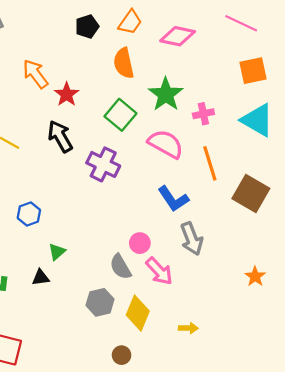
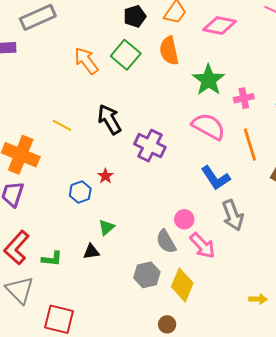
red star: (67, 94) -> (105, 176), moved, size x0.7
green square: (120, 115) -> (126, 55), moved
yellow arrow: (188, 328) -> (258, 299), moved

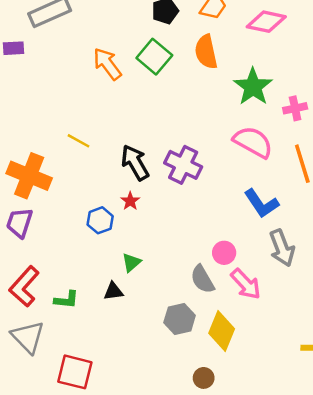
black arrow: (110, 119) -> (135, 163), moved

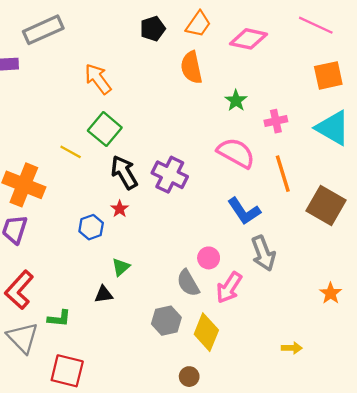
green square: (154, 57) -> (105, 129), moved
green star: (253, 87) -> (236, 101), size x0.6
pink arrow: (246, 284) -> (229, 288), turned 76
green L-shape: (66, 300) -> (59, 318), moved

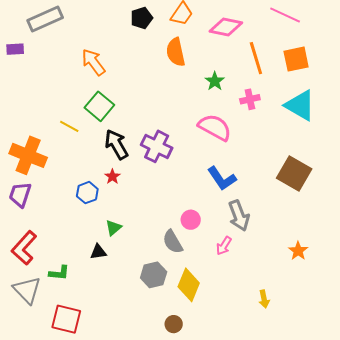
orange line: (283, 174) -> (256, 58), moved
pink arrow: (229, 288) -> (224, 246), moved, size x0.7
yellow arrow: (292, 348) -> (264, 299), turned 78

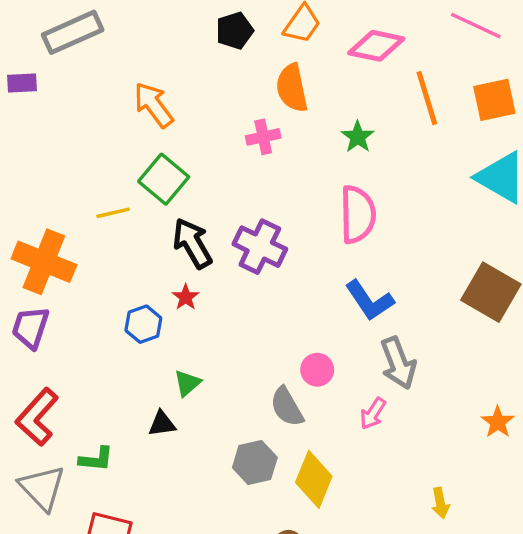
pink cross: (250, 99) -> (263, 137), moved
yellow line: (69, 126) -> (113, 213), turned -42
pink semicircle: (215, 127) -> (358, 215), turned 60

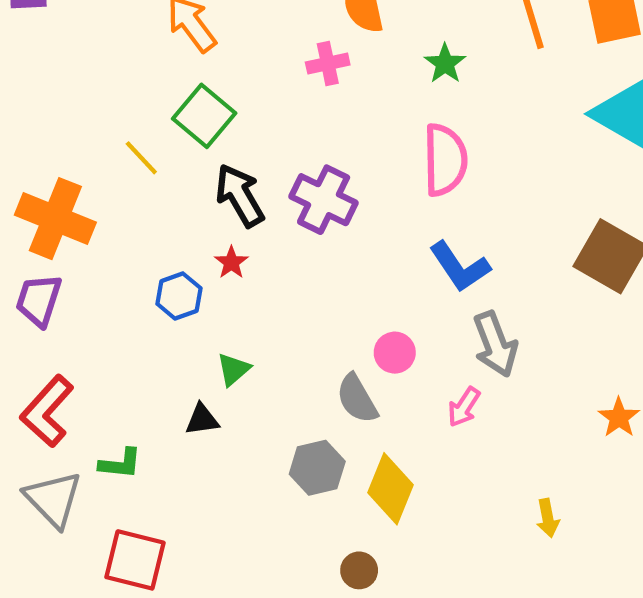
yellow line: (113, 213) -> (141, 158), turned 60

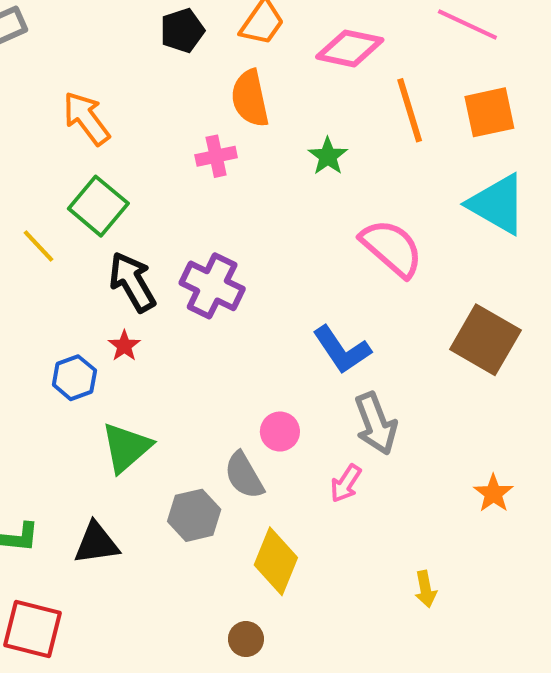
pink semicircle: (445, 160) -> (392, 248), moved, turned -48
green triangle: (233, 369) -> (126, 447), size x1.6
black triangle: (202, 420) -> (96, 543), moved, size x1.4
gray hexagon: (317, 468) -> (194, 515), moved

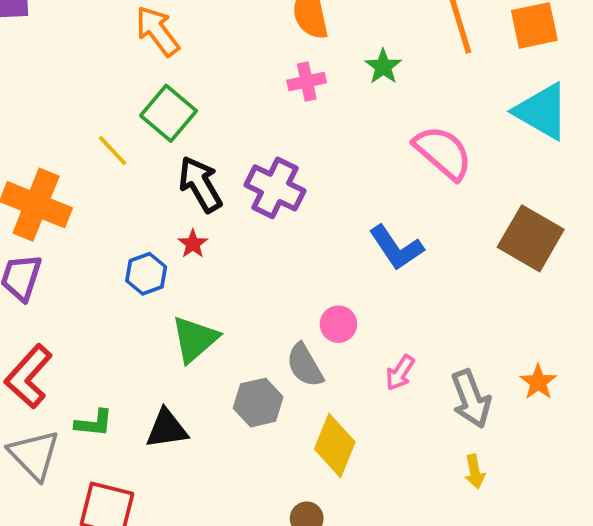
pink cross: (216, 156) -> (307, 82), moved
gray arrow: (376, 424) -> (471, 399), moved

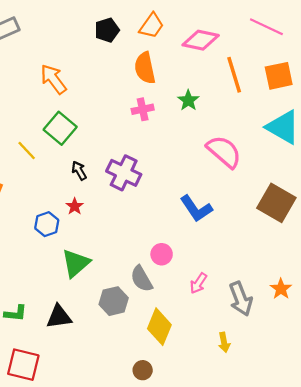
black arrow: (200, 184) -> (79, 171), size x0.6
yellow arrow: (475, 472) -> (224, 342), moved

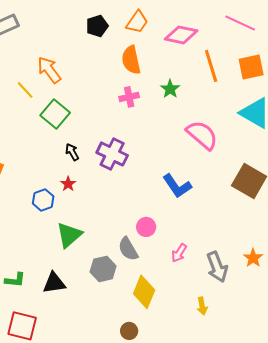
yellow line: (27, 151) -> (25, 90), moved

